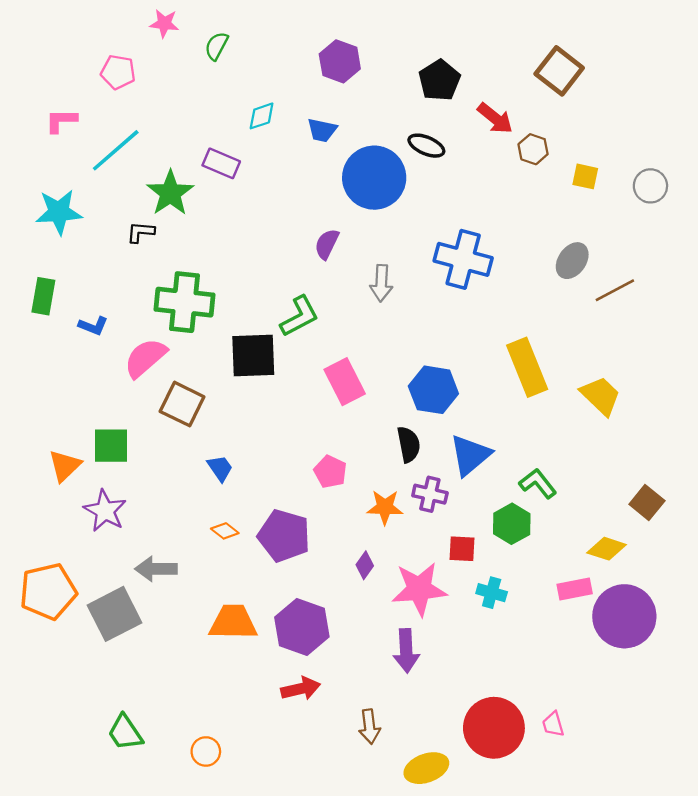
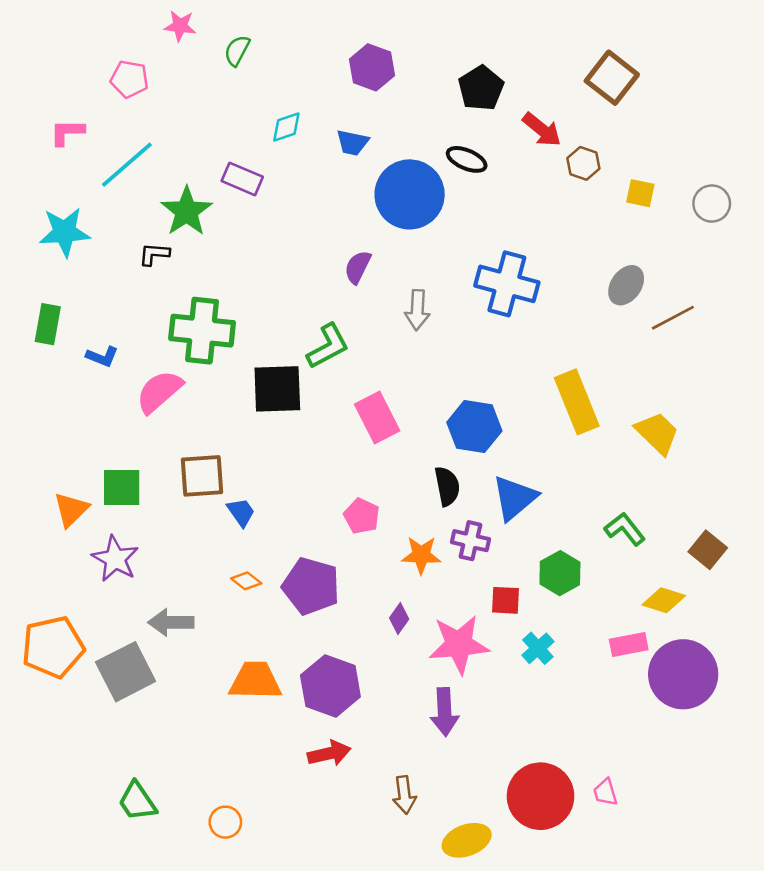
brown square: (182, 404) -> (202, 476), moved, turned -30
green L-shape: (538, 484) -> (625, 529), moved
cyan cross: (492, 593) -> (538, 648), turned 32

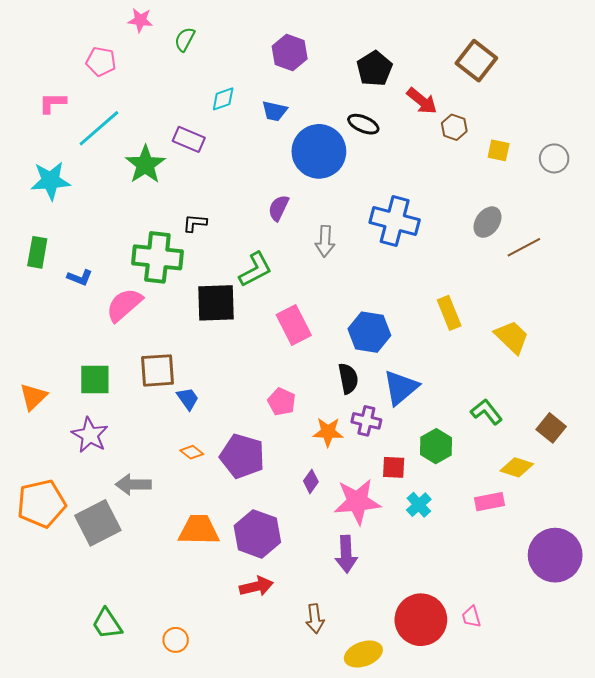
black L-shape: (154, 254) -> (195, 223), moved
yellow rectangle: (577, 402) -> (449, 313), size x0.7
orange triangle: (71, 510) -> (33, 397), moved
purple circle: (683, 674) -> (555, 555), moved

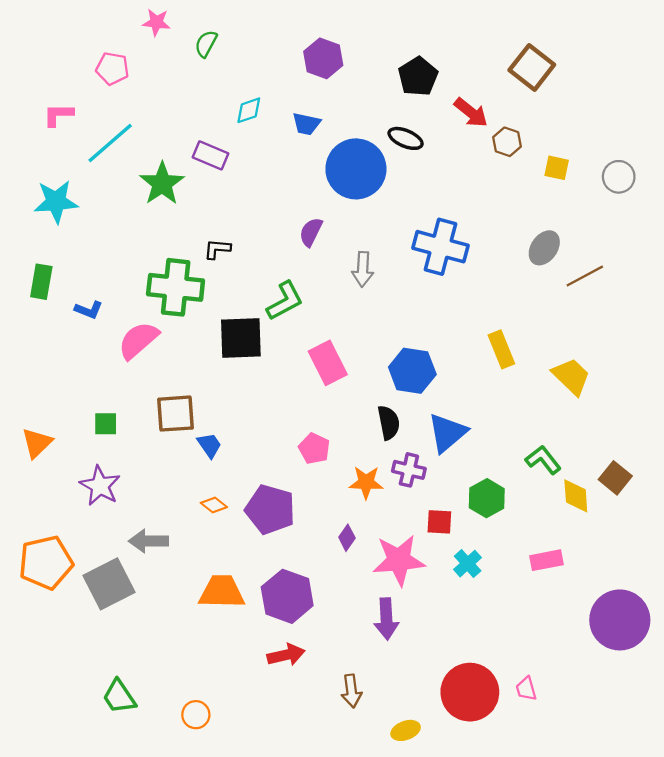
green square: (95, 379) -> (106, 424), size x0.7
yellow diamond: (517, 467) -> (576, 496), moved, turned 68
yellow ellipse: (363, 654) -> (406, 730), size x0.7

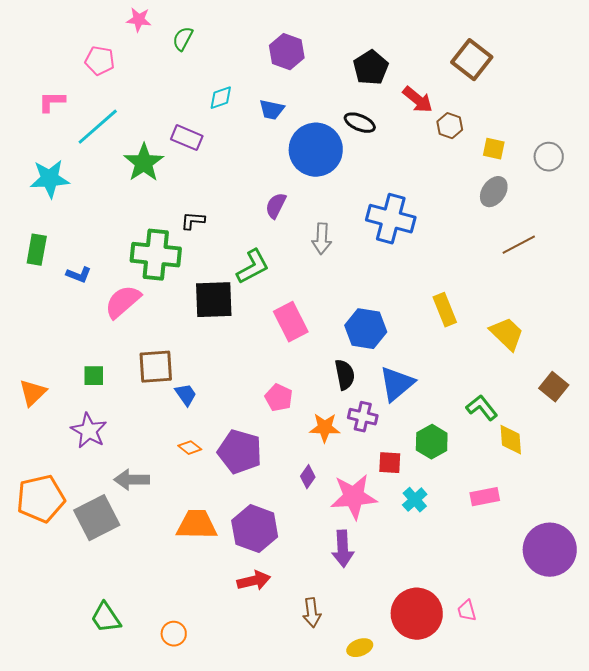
gray ellipse: (544, 248) -> (494, 192), moved
brown square: (615, 478) -> (554, 387), moved

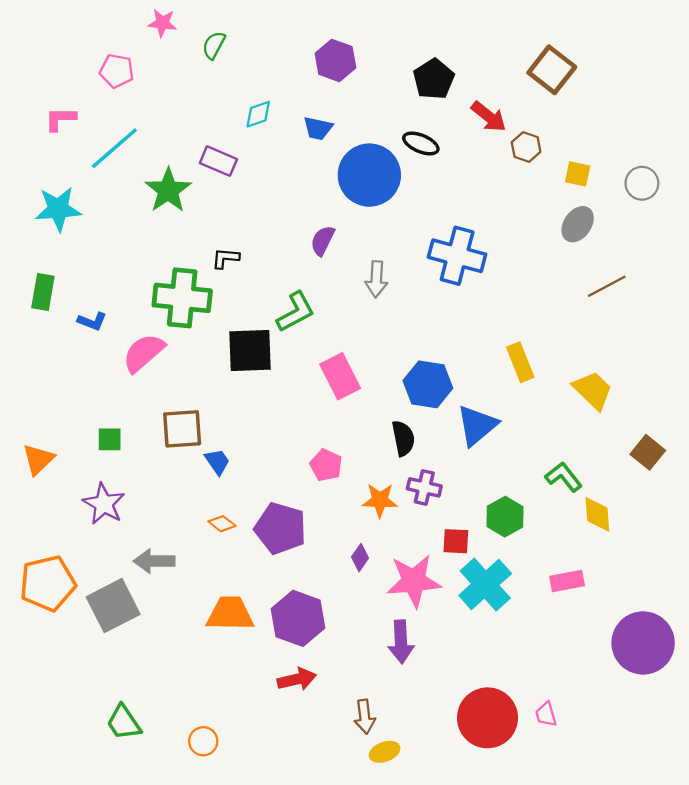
blue triangle: (397, 384) -> (477, 425), moved
cyan cross: (415, 500) -> (485, 584), size x1.8
yellow ellipse: (360, 648) -> (385, 752), moved

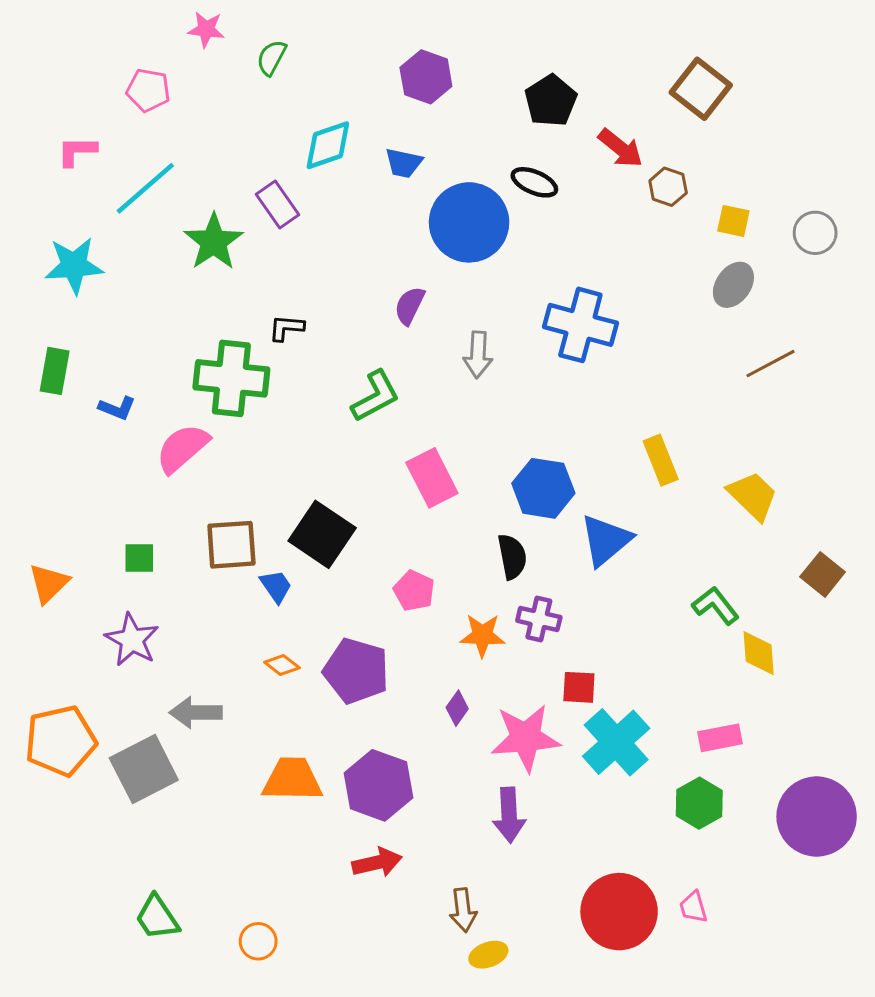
cyan diamond: (258, 114) -> (328, 145), size x1.4
purple rectangle: (218, 161) -> (277, 205), turned 32
black square: (250, 351) -> (322, 534), moved, turned 36
green hexagon: (505, 517) -> (699, 803), moved

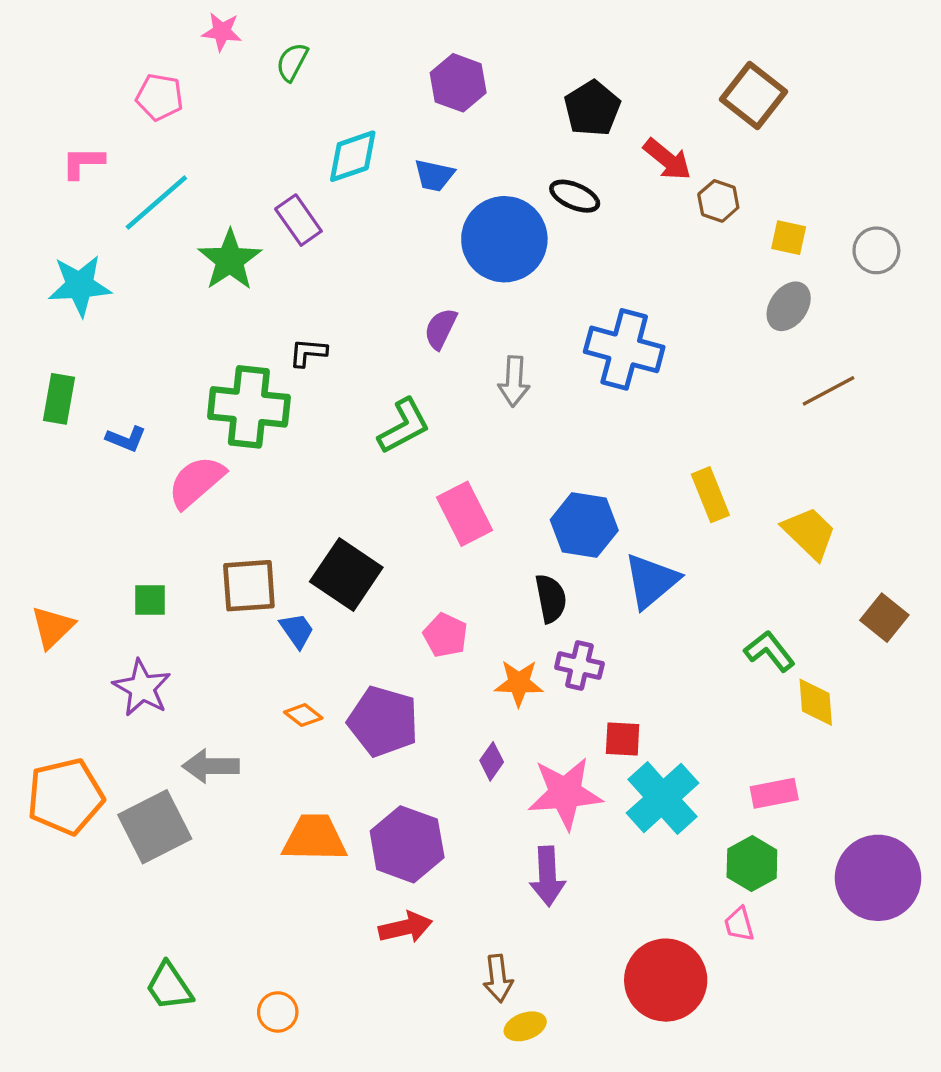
pink trapezoid: (693, 907) -> (739, 924), moved

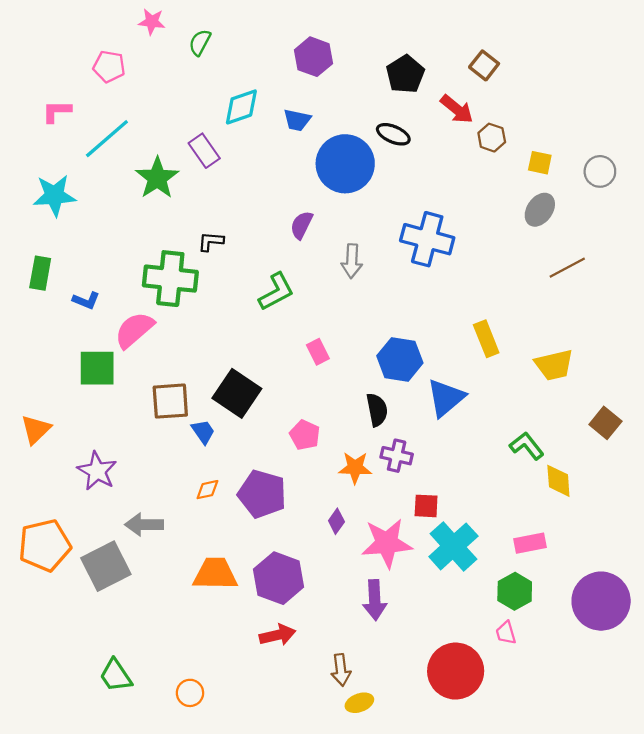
brown square: (753, 96) -> (484, 65), moved, size x0.7
pink rectangle: (464, 514) -> (318, 352), size x0.6
yellow trapezoid: (809, 533) -> (554, 365), turned 123
green square: (150, 600) -> (97, 368), moved, size x1.6
orange diamond: (303, 715) -> (207, 490), turned -50

